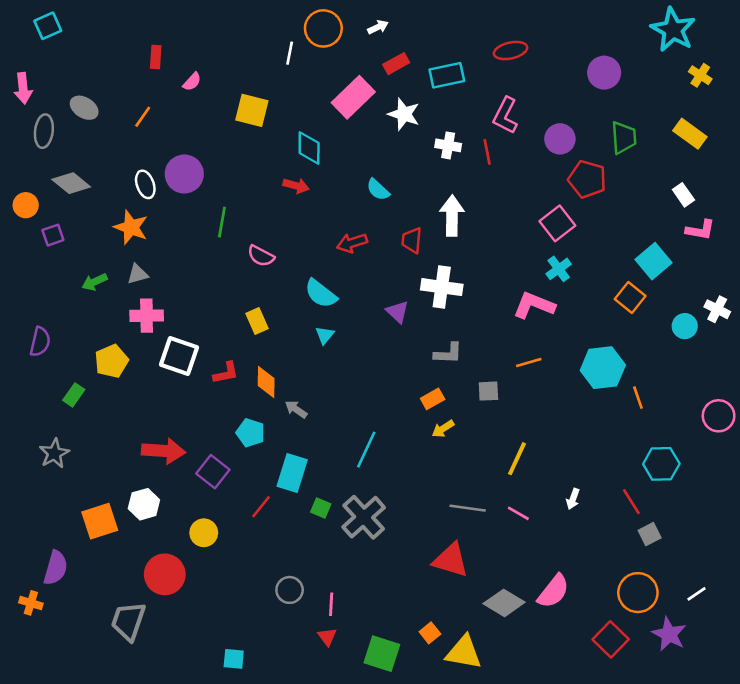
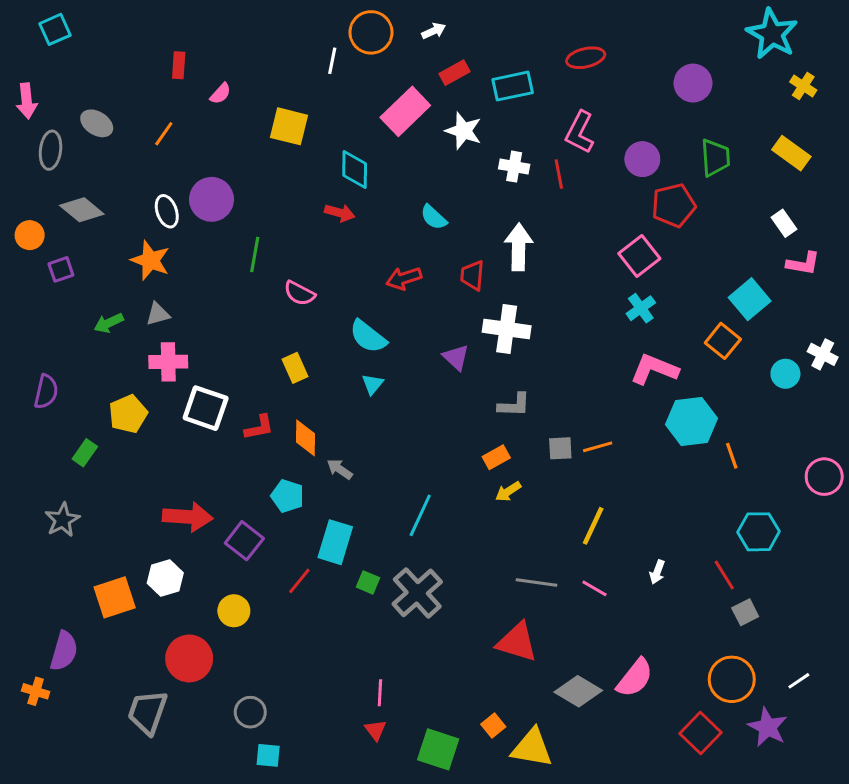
red pentagon: (587, 179) -> (674, 205), turned -30
pink L-shape: (534, 305) -> (654, 369), moved
orange line: (529, 362) -> (598, 447), moved
gray circle: (290, 590) -> (250, 712), moved

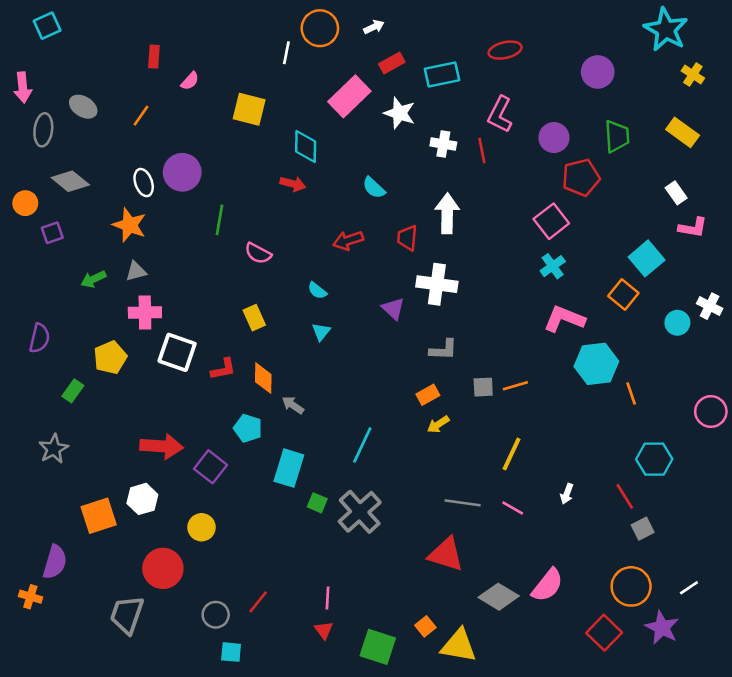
cyan semicircle: (368, 336) -> (317, 291), size x0.6
red line: (299, 581) -> (258, 602), moved

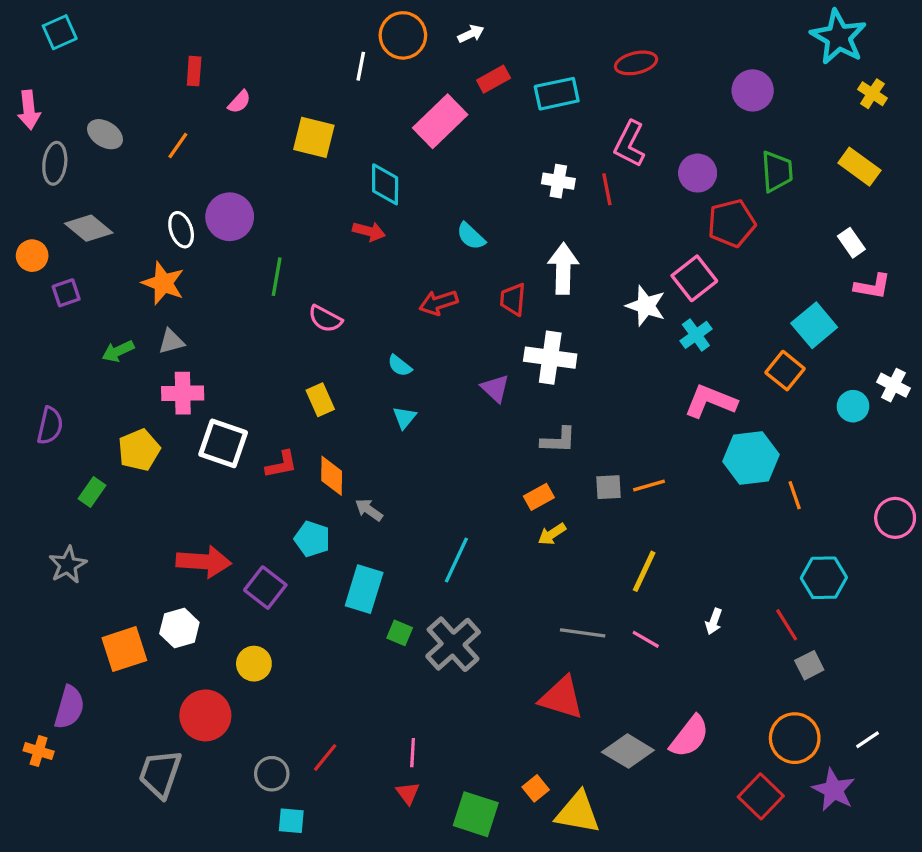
white star: (400, 113) -> (646, 306), moved

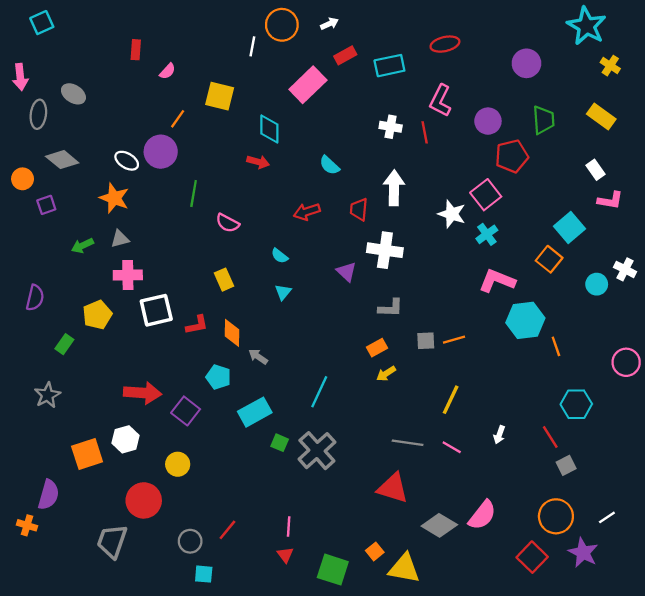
orange line: (178, 146) -> (178, 119), moved
white ellipse: (181, 230) -> (127, 161), turned -40
white square: (223, 443) -> (156, 310), turned -32
cyan rectangle: (364, 589) -> (255, 412), turned 44

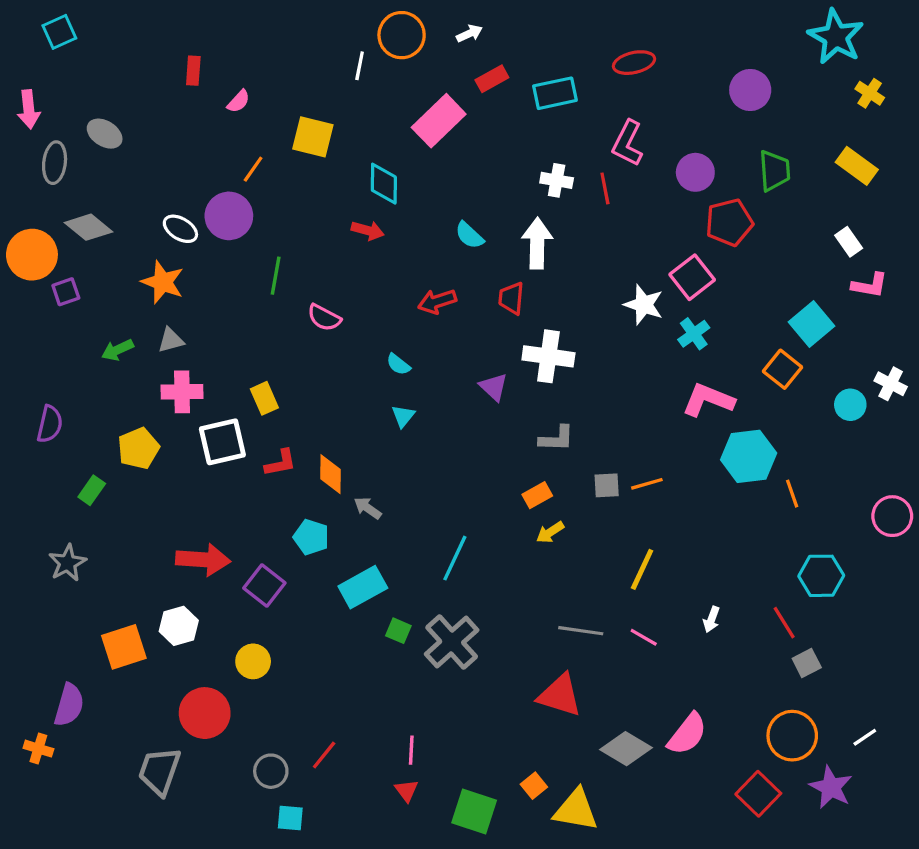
orange circle: (23, 179) -> (32, 255), size x1.6
white arrow: (394, 188) -> (537, 243), moved
yellow rectangle: (224, 280) -> (264, 398), moved

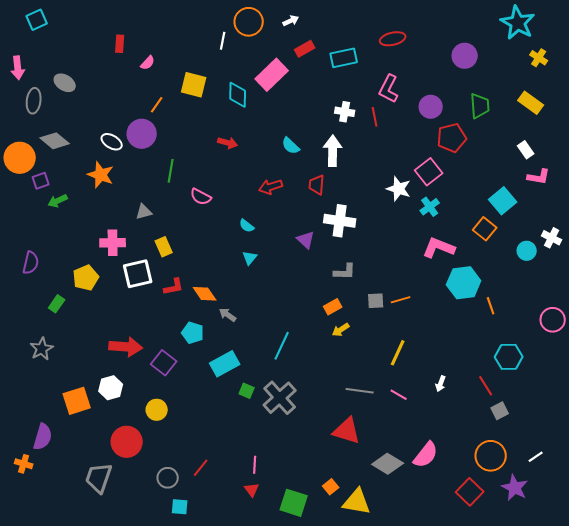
cyan diamond: (384, 184) -> (238, 95), moved
gray triangle: (171, 340) -> (144, 212), moved
green arrow: (117, 350) -> (58, 201), moved
orange diamond: (331, 474) -> (205, 294), turned -35

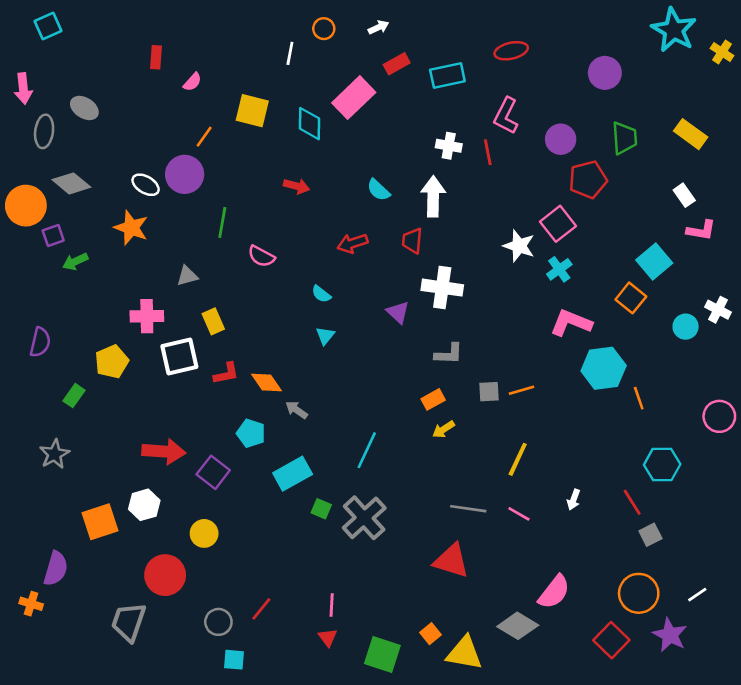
orange circle: (249, 22) -> (324, 29), size x0.6
yellow cross: (539, 58) -> (722, 52), moved
gray diamond: (388, 464) -> (518, 626), moved

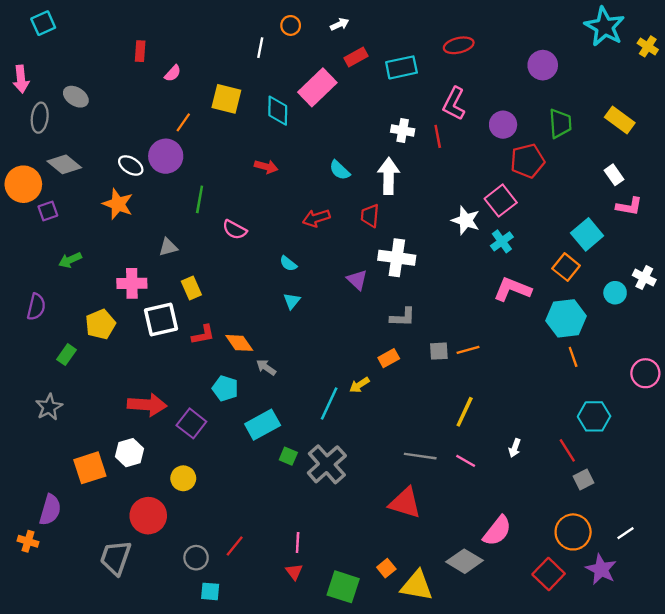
green arrow: (75, 262) -> (70, 260), moved
cyan hexagon: (604, 368) -> (566, 318), moved
yellow arrow: (444, 429) -> (359, 385), moved

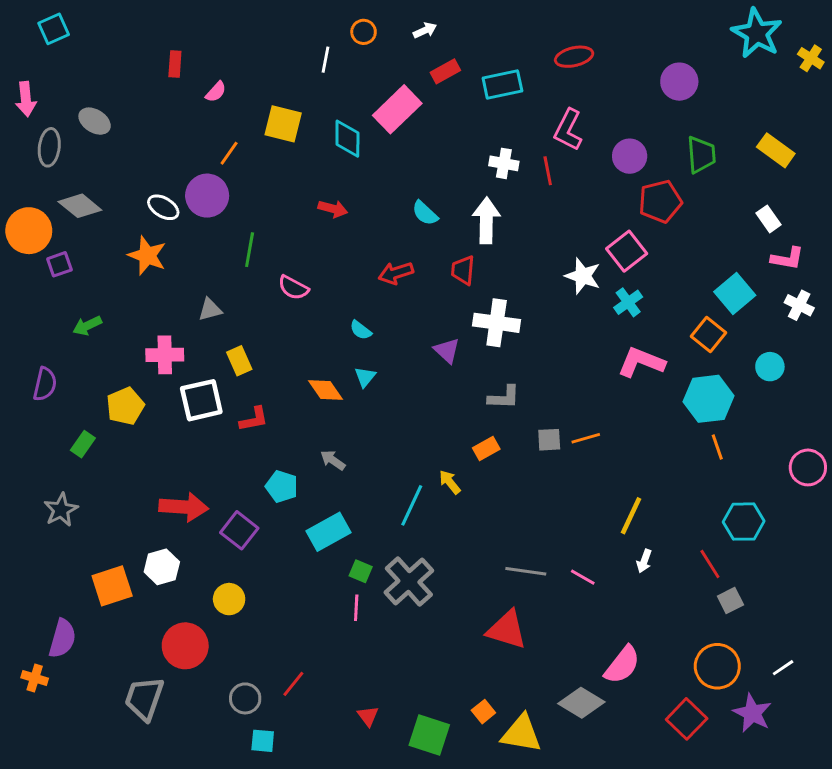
white cross: (644, 278) -> (799, 305), moved
orange diamond: (239, 343) -> (326, 390), moved
yellow arrow: (359, 385) -> (450, 482), turned 84
yellow line: (465, 412) -> (631, 516), moved
pink line: (298, 542) -> (356, 608), moved

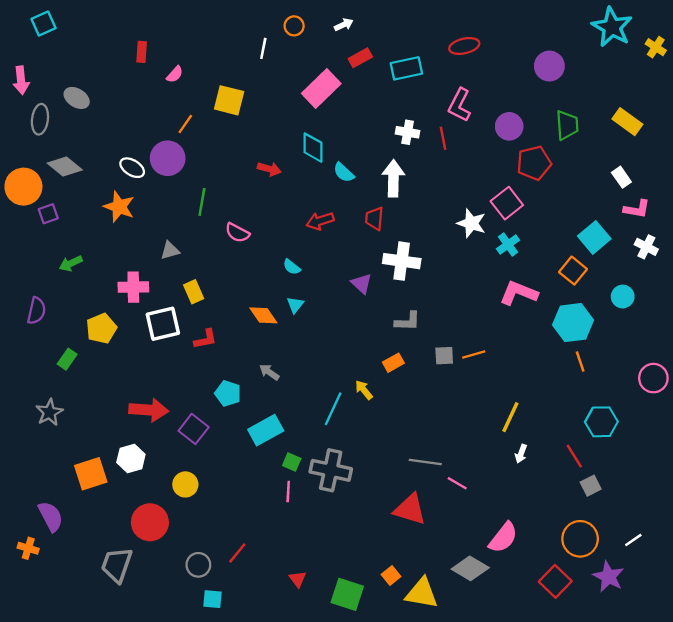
cyan diamond: (347, 139) -> (313, 148), moved
pink line: (583, 577) -> (457, 483), moved
gray cross: (409, 581) -> (331, 470), turned -36
purple semicircle: (62, 639) -> (51, 516), turned -44

